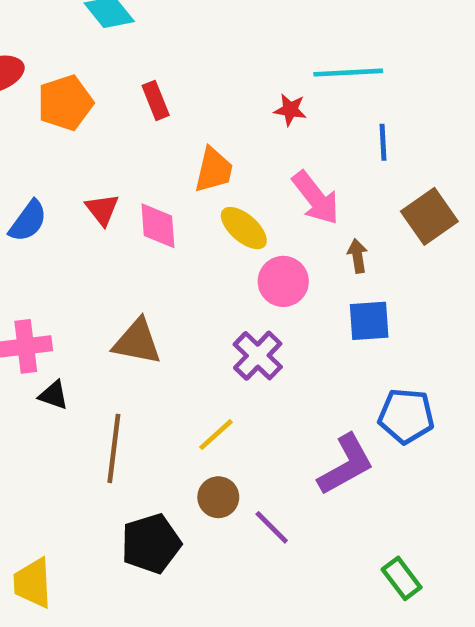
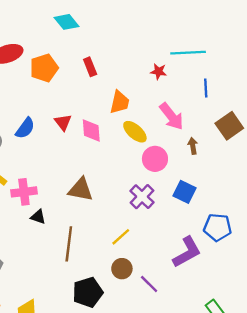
blue square: (369, 321) -> (184, 192), moved, turned 30

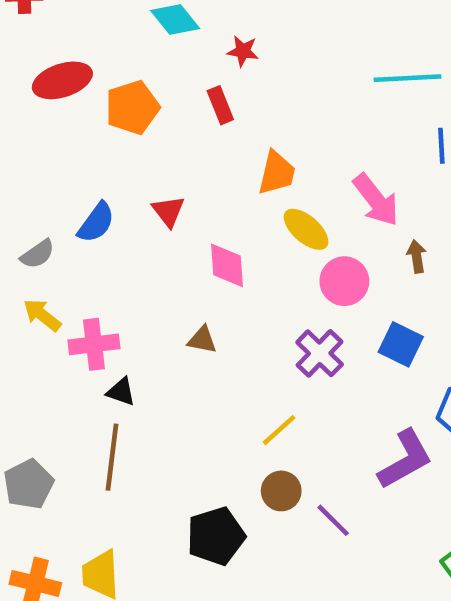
red star: (159, 72) -> (243, 51), moved
pink diamond: (91, 131) -> (227, 265), moved
brown triangle: (81, 190) -> (202, 340), size x0.6
brown line: (69, 244) -> (112, 457), moved

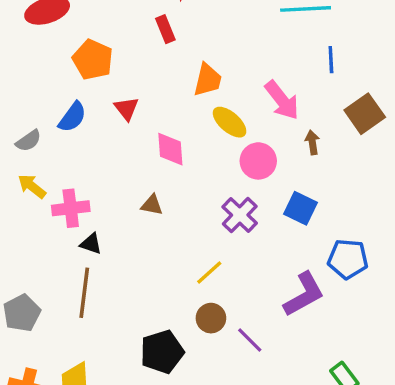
orange pentagon: (132, 107) -> (93, 60), moved, turned -30

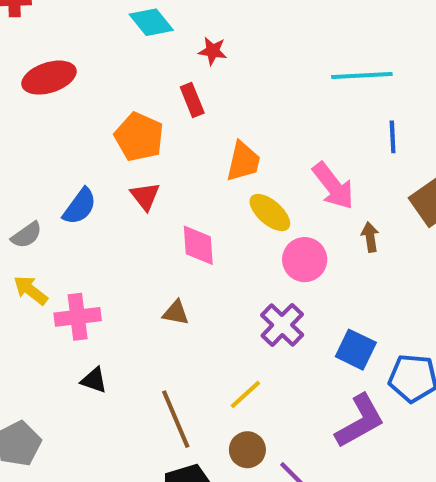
orange pentagon: (93, 60) -> (139, 137), moved
blue square: (300, 208) -> (356, 350), moved
black triangle: (91, 244) -> (94, 380), moved
brown line: (84, 293) -> (176, 419), moved, turned -30

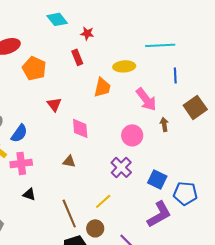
orange pentagon: (139, 137) -> (34, 68), moved
blue semicircle: (80, 206) -> (19, 133), moved
yellow ellipse: (270, 213) -> (124, 66), moved, turned -45
brown circle: (247, 450) -> (95, 228), moved

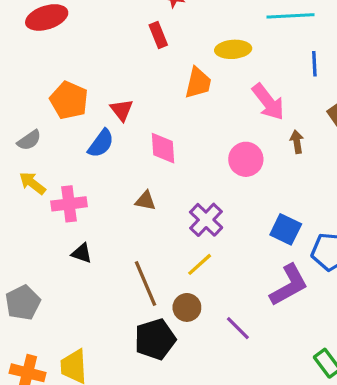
orange pentagon: (34, 68) -> (69, 100), moved
blue semicircle: (19, 133) -> (101, 143), moved
purple cross: (121, 167) -> (206, 220), moved

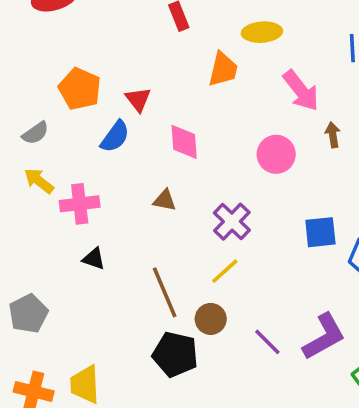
blue square: (286, 229) -> (320, 232), turned -32
purple L-shape: (289, 285) -> (324, 337), moved
black pentagon: (155, 339) -> (175, 354), turned 30

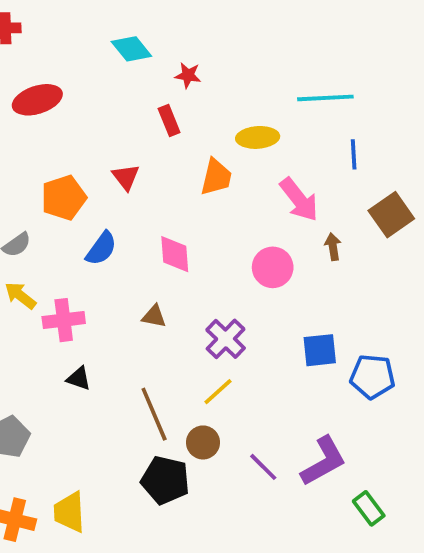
orange pentagon: (80, 89) -> (64, 198), turned 30
red triangle: (138, 99) -> (126, 177), moved

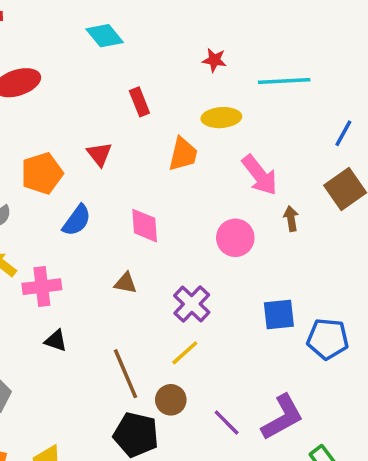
red star: (188, 75) -> (214, 60), moved
blue line: (354, 154) -> (343, 133), moved, turned 32

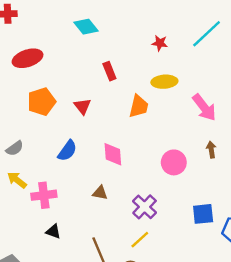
cyan line: (284, 81) -> (207, 34), moved, turned -40
orange pentagon: (42, 173) -> (42, 102), moved
pink arrow: (260, 175) -> (204, 107), moved

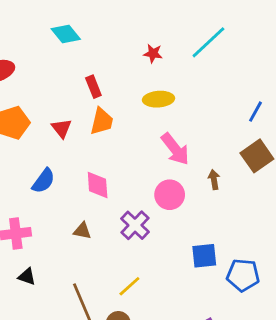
orange trapezoid: (139, 106) -> (102, 121), moved
pink arrow: (204, 107) -> (175, 149), moved
purple cross: (145, 207) -> (135, 225), moved

